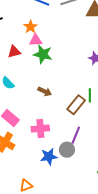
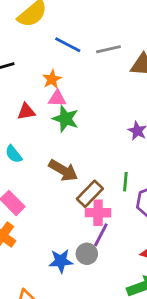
brown arrow: (45, 91) -> (63, 170), size x1.5
brown rectangle: (76, 105) -> (90, 194), moved
pink cross: (40, 129) -> (98, 213), moved

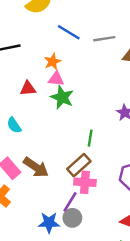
brown arrow: (63, 170) -> (36, 167), moved
green line: (125, 182) -> (90, 138), moved
purple line: (101, 235) -> (70, 202), moved

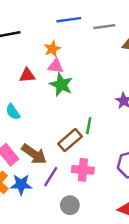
blue line: (69, 32) -> (69, 20), turned -40
brown rectangle: (79, 165) -> (70, 140), moved
purple line: (70, 202) -> (51, 177), moved
blue star: (49, 223) -> (21, 185), moved

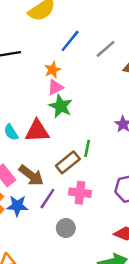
blue line: (69, 20) -> (70, 41), turned -45
gray line: (104, 27) -> (106, 49), turned -35
pink triangle: (56, 66) -> (55, 87), turned -35
red triangle: (27, 75) -> (37, 131), moved, size x1.5

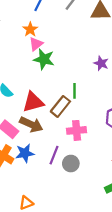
red triangle: (37, 131) -> (33, 102), moved
purple line: (47, 199) -> (54, 155), moved

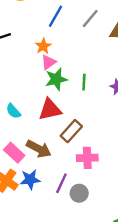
green star: (44, 59) -> (56, 79), turned -30
green line: (75, 91) -> (84, 82), moved
red triangle: (33, 102) -> (50, 110), moved

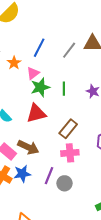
blue line: (55, 16) -> (39, 48), moved
gray line: (90, 19) -> (69, 50), moved
orange star: (43, 46) -> (14, 63), moved
brown rectangle: (71, 131) -> (68, 129), moved

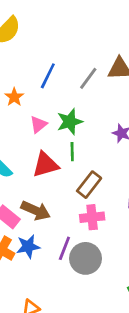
pink triangle: (33, 73) -> (38, 124), moved
green star: (40, 87) -> (70, 122), moved
green line: (64, 89) -> (72, 152), moved
gray circle: (64, 183) -> (86, 258), size x1.5

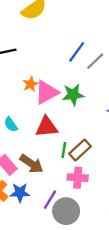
blue line: (48, 76) -> (77, 52), moved
orange star: (14, 97) -> (30, 84), moved
pink triangle: (38, 124) -> (47, 92), size x1.6
green line: (72, 152) -> (64, 150), moved

